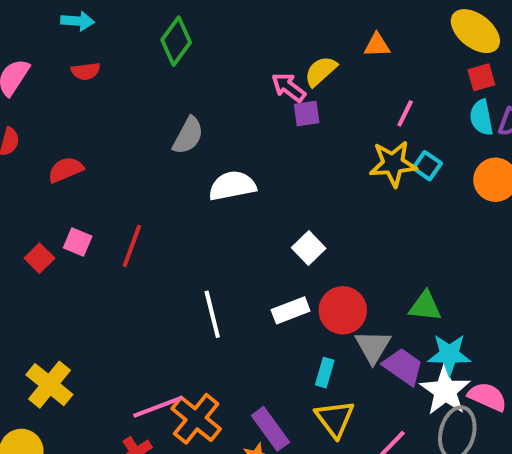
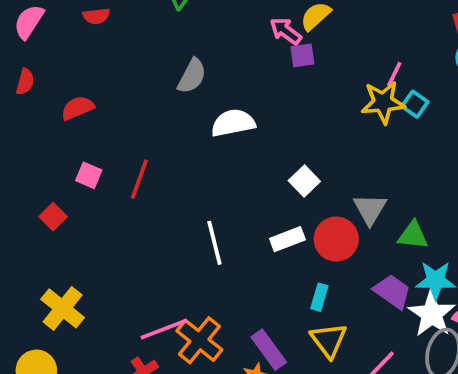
pink line: (405, 113) -> (394, 74), moved
red square: (39, 258) -> (53, 217), moved
gray triangle: (373, 346) -> (370, 209), moved

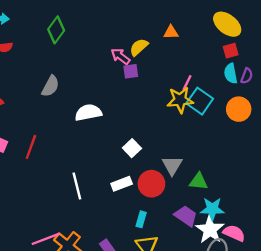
gray semicircle: (192, 76) -> (50, 86), moved
cyan square: (415, 104) -> (200, 101), size x1.6

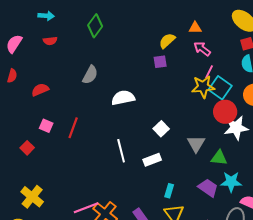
pink arrow: (120, 56) -> (202, 49), moved
red circle: (151, 184) -> (225, 112), moved
white line: (77, 186) -> (121, 151), moved
white star: (210, 230) -> (236, 128), moved, turned 30

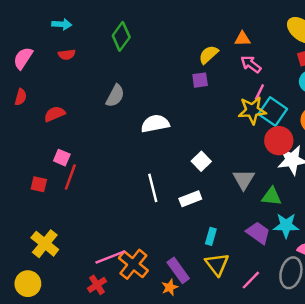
red line: (73, 128) -> (70, 177), moved
red square: (27, 148) -> (39, 184), turned -32

